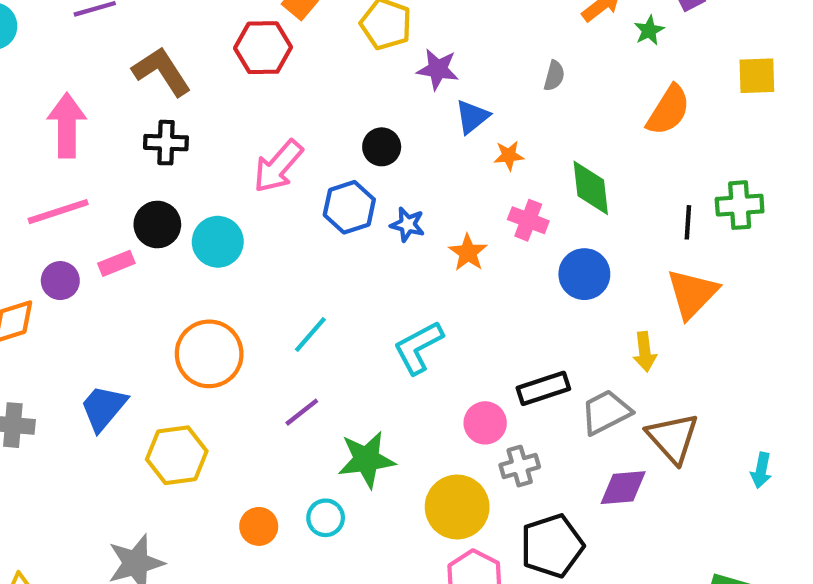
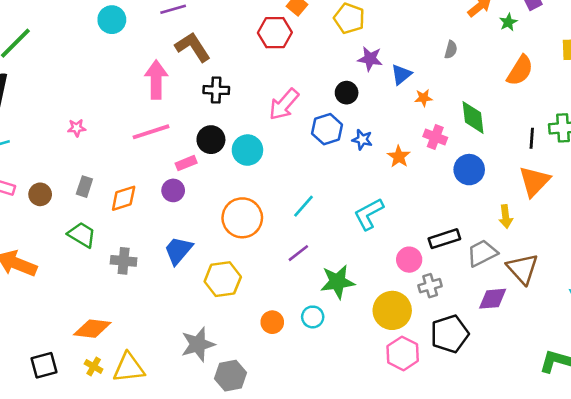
purple star: (438, 69) -> (370, 59), moved
brown L-shape: (162, 71) -> (193, 47), moved
purple circle: (60, 281) -> (173, 190), moved

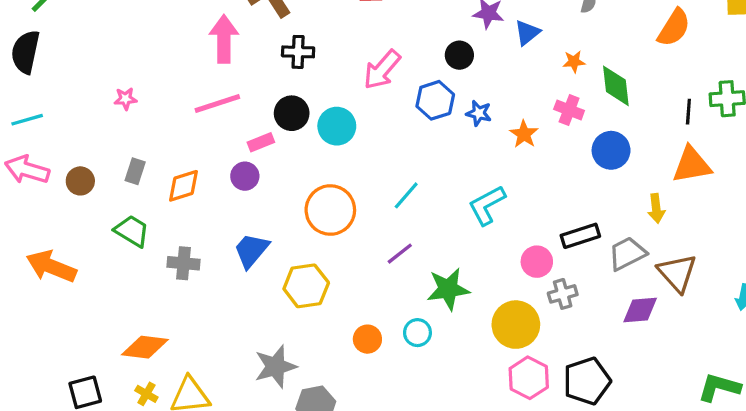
orange star: (424, 98) -> (574, 62), moved
orange triangle: (534, 181) -> (692, 165), turned 36
black pentagon: (450, 334) -> (587, 381), moved

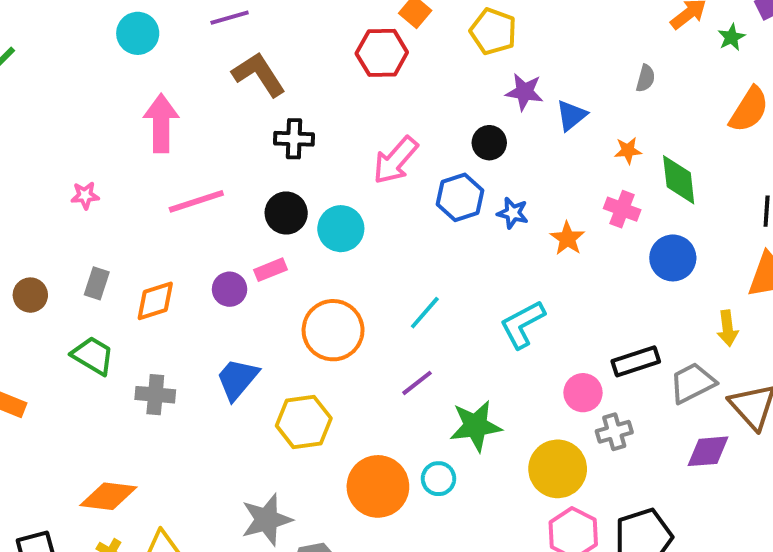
pink arrow: (224, 39) -> (161, 123), moved
pink rectangle: (261, 142) -> (271, 270), moved
orange circle: (367, 339) -> (378, 486), size x1.8

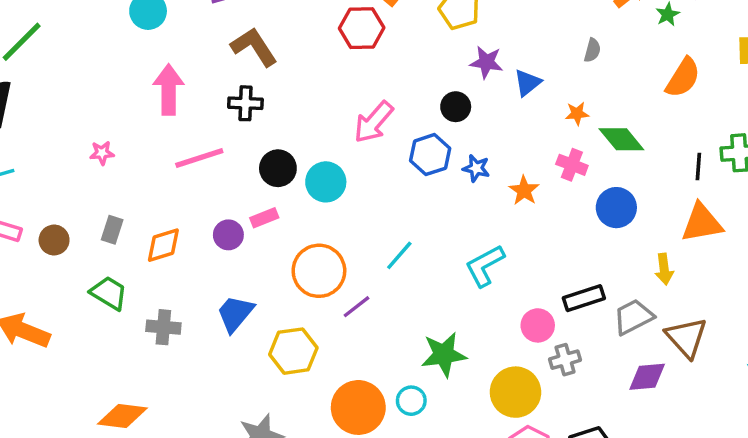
black cross: (294, 139) -> (245, 103), moved
green diamond: (679, 180) -> (621, 139), turned -33
purple line: (417, 383) -> (357, 307), moved

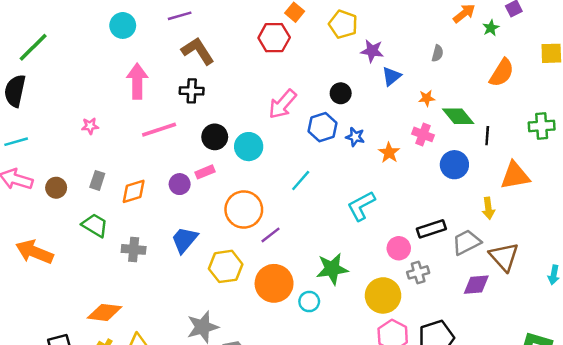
purple star: (486, 62) -> (372, 51), moved
black line: (698, 167) -> (487, 136), moved
cyan line: (399, 255) -> (301, 180), moved
orange circle: (358, 407) -> (274, 283), moved

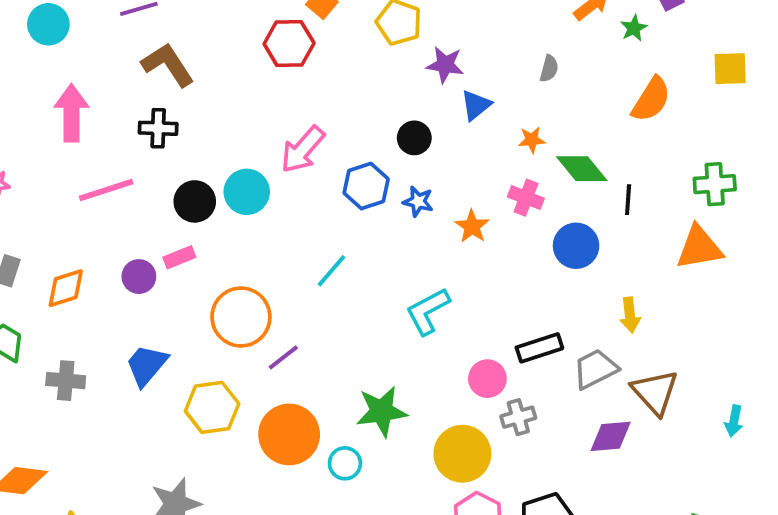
black circle: (341, 93) -> (414, 138), moved
cyan circle: (249, 147) -> (247, 192), moved
orange triangle: (515, 176) -> (699, 248), moved

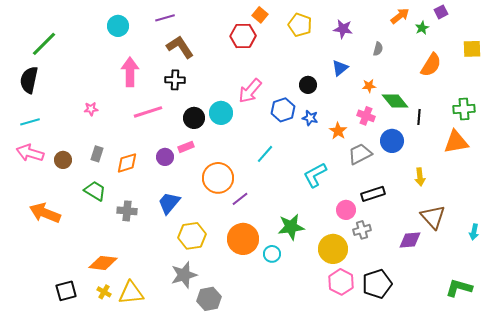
purple star: (445, 65) -> (343, 29), moved
gray trapezoid: (595, 369) -> (360, 154), moved
yellow hexagon: (212, 407) -> (192, 236), moved

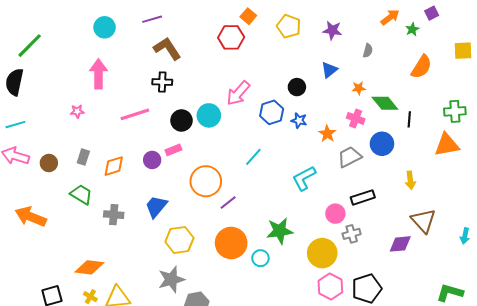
pink arrow: (130, 72) -> (98, 74), moved

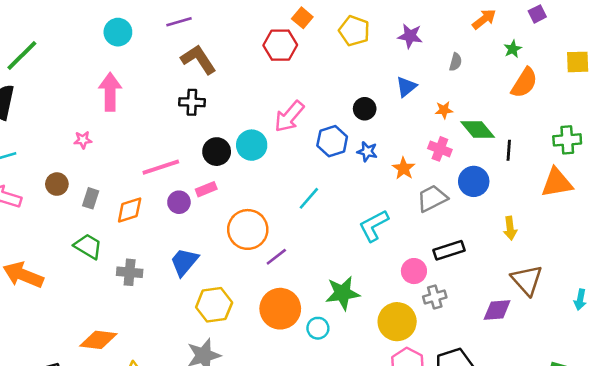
green star: (412, 29) -> (513, 49), moved
pink line: (135, 114) -> (161, 167), moved
brown circle: (49, 163) -> (57, 184), moved

